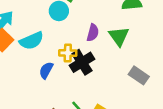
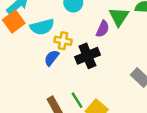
green triangle: (119, 36) -> (119, 17), moved
yellow cross: (68, 53) -> (63, 41), moved

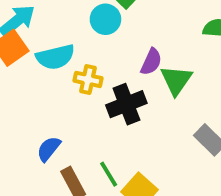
green triangle: (119, 17) -> (176, 80), moved
blue semicircle: (52, 58) -> (49, 149), moved

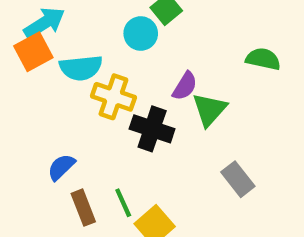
yellow cross: (88, 79) -> (113, 97), size x1.4
black cross: (126, 104) -> (152, 129), turned 33

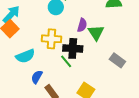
cyan semicircle: (81, 68) -> (25, 56), moved
green line: (123, 203) -> (66, 61), moved

